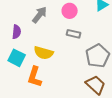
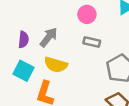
gray arrow: (40, 15) -> (49, 37), moved

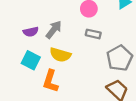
purple semicircle: (23, 40) -> (31, 32), turned 72

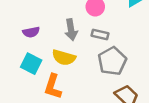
gray arrow: (54, 30) -> (71, 30), moved, turned 132
gray pentagon: (120, 58) -> (112, 61), moved

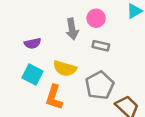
gray arrow: (71, 30) -> (72, 29), moved
gray pentagon: (112, 61) -> (100, 85), moved

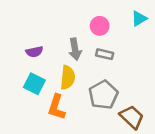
gray arrow: (72, 29) -> (75, 49), moved
yellow semicircle: (65, 69) -> (68, 78), turned -100

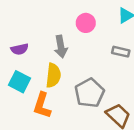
gray rectangle: (105, 54) -> (121, 52), moved

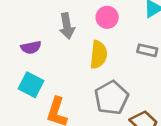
gray arrow: (61, 47) -> (67, 26), moved
yellow semicircle: (53, 75) -> (98, 55), moved

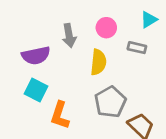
purple semicircle: (31, 47) -> (36, 56), size x1.5
gray rectangle: (147, 50) -> (137, 48), moved

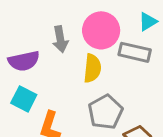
pink circle: (106, 28) -> (101, 30), size x1.6
gray rectangle: (137, 48) -> (135, 52), size x1.5

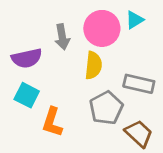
cyan triangle: (148, 22) -> (135, 20), moved
gray rectangle: (135, 52) -> (139, 84), moved

